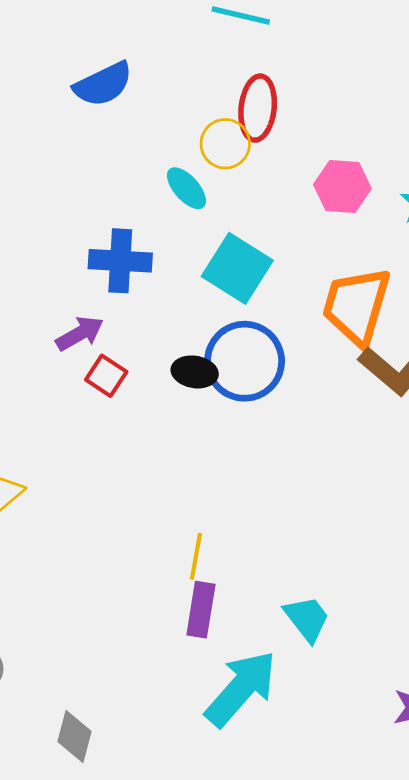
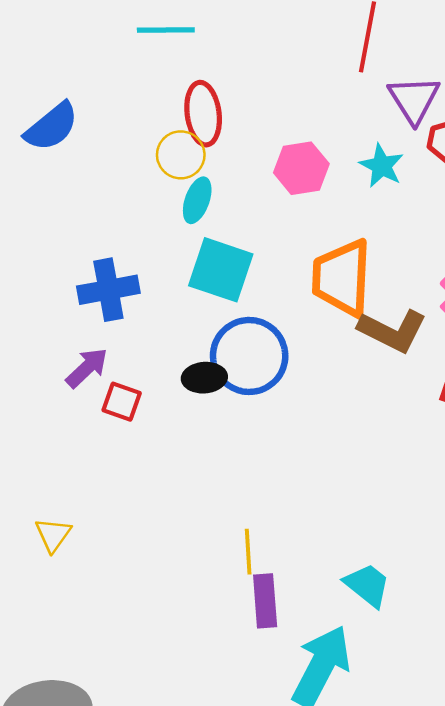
cyan ellipse: (186, 188) -> (197, 200), moved, turned 75

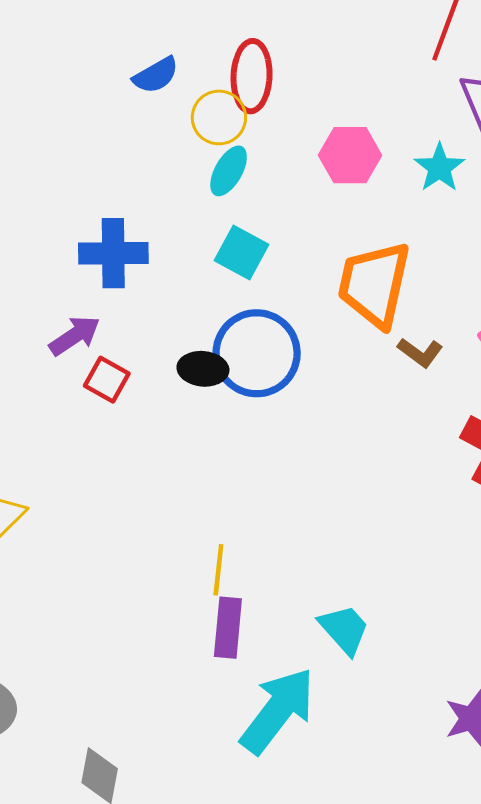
blue semicircle: (52, 127) -> (156, 75), moved, size x0.7
cyan square: (221, 270) -> (241, 252), size x0.7
brown L-shape: (392, 331) -> (420, 352), size x0.6

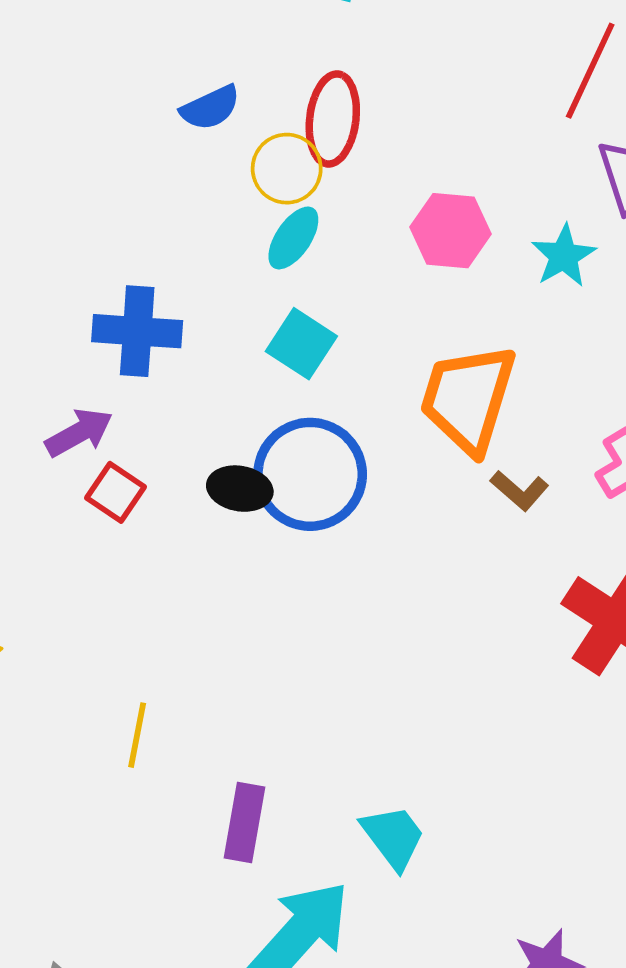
yellow line: (218, 570) -> (137, 735), moved

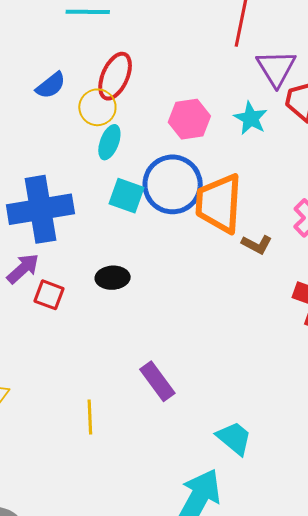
red ellipse: (333, 119) -> (115, 76), turned 30
blue cross: (137, 331) -> (40, 209), size x1.4
blue circle: (310, 474) -> (173, 184), moved
purple rectangle: (244, 823) -> (157, 381), moved, turned -33

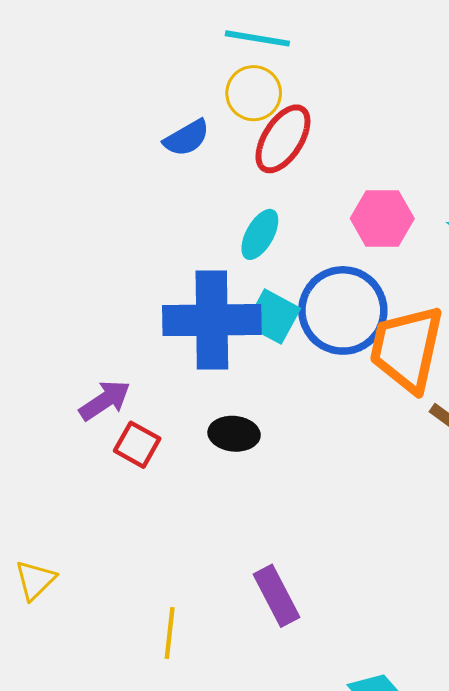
yellow circle: (97, 107) -> (254, 93), moved
blue cross: (40, 209) -> (212, 320), moved

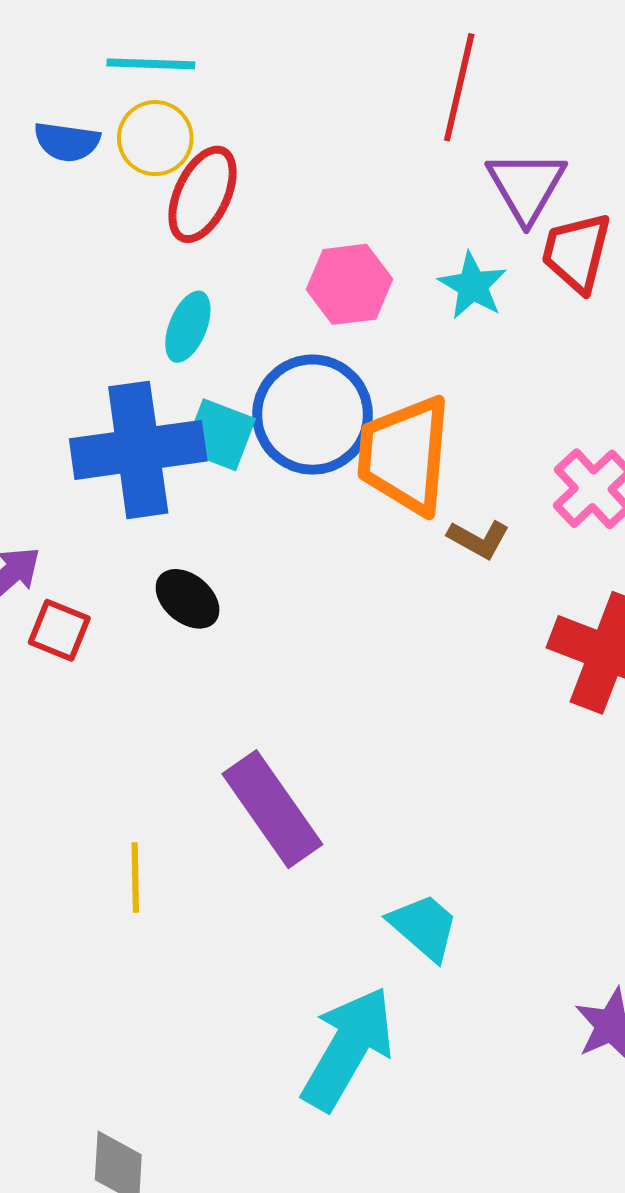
blue semicircle: (187, 138) -> (67, 142), moved, turned 45
black ellipse: (234, 434) -> (188, 599), turned 42
purple rectangle: (277, 596) -> (272, 809), size x1.4

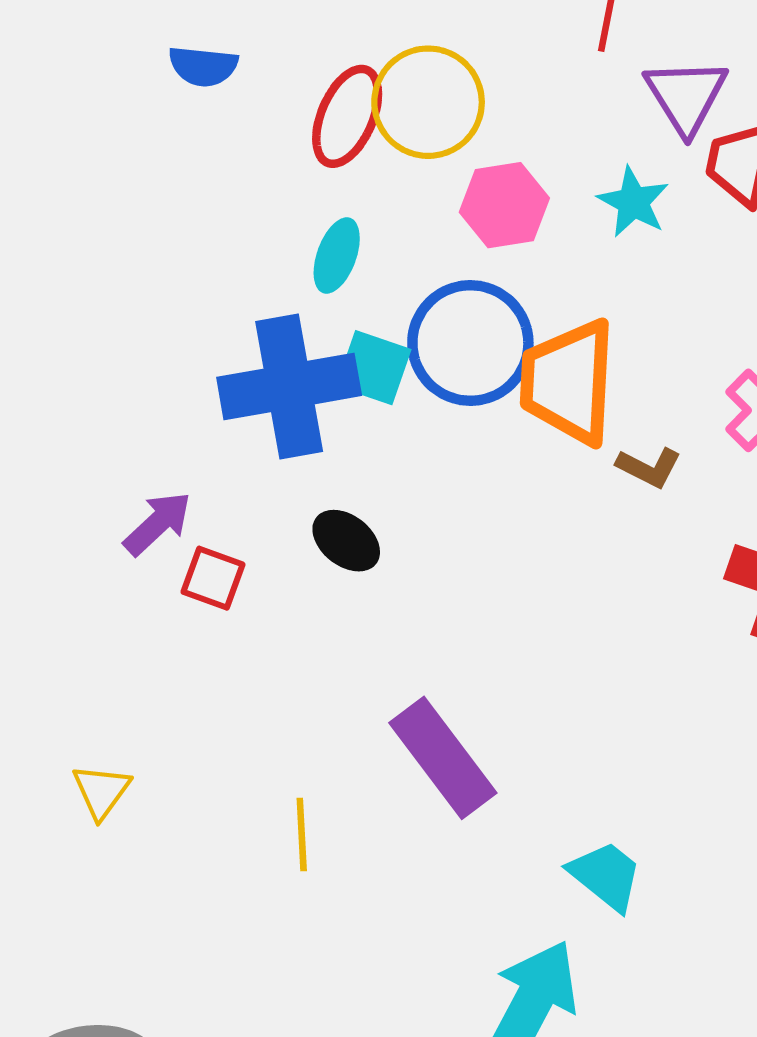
yellow circle: (155, 138) -> (428, 102), moved, size x1.4

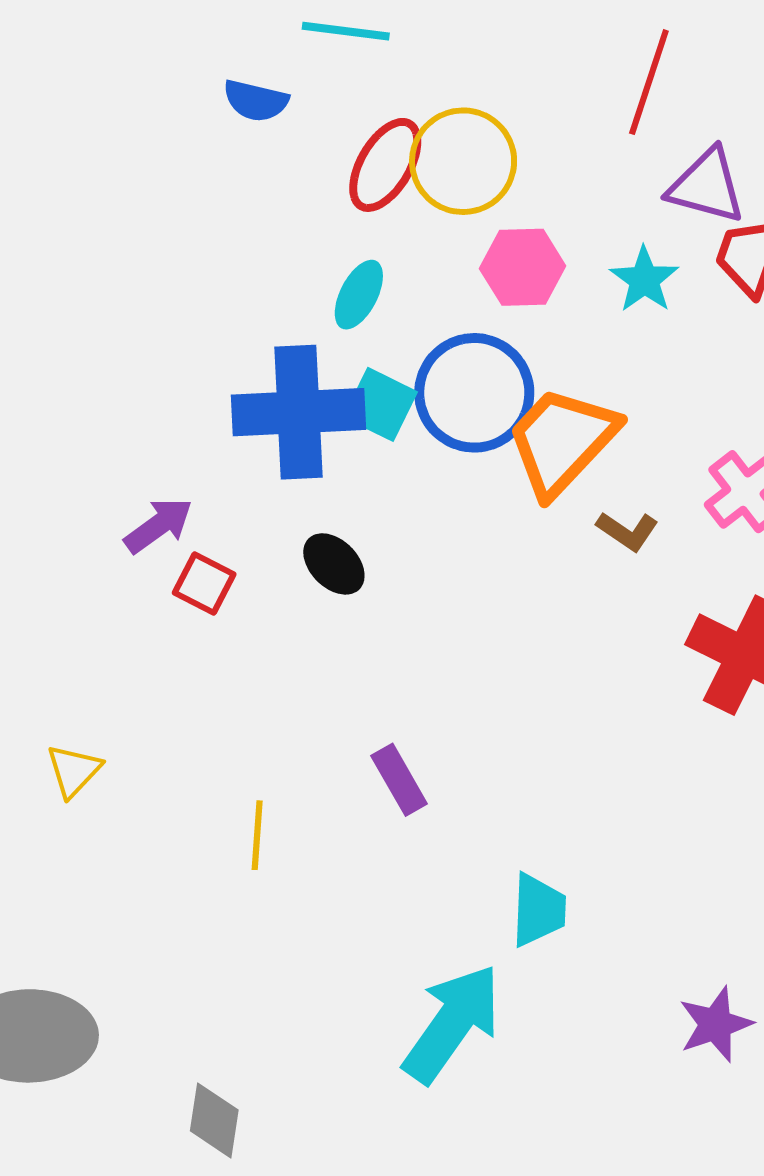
purple triangle: (686, 96) -> (707, 186), turned -50
orange trapezoid: (568, 382) -> (562, 441), turned 33
purple rectangle: (443, 758) -> (399, 780), size x0.6
cyan trapezoid: (606, 876) -> (538, 910), turned 46

